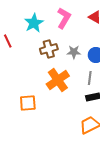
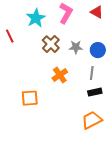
brown cross: (49, 49) -> (51, 44), turned -30
orange cross: (58, 80) -> (60, 75), size x0.7

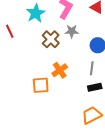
gray star: (76, 47) -> (72, 31), moved
orange square: (30, 98) -> (41, 85), moved

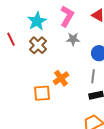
brown cross: (51, 39) -> (38, 45), moved

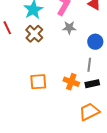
orange cross: (61, 78) -> (71, 82), moved, turned -35

